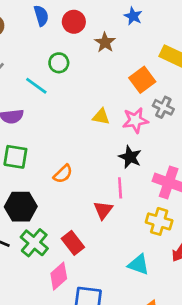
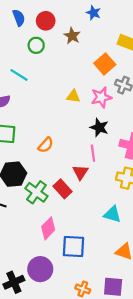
green circle: (59, 63) -> (36, 45), moved
green cross: (34, 243) -> (36, 192), moved
red rectangle: (73, 243) -> (62, 189), moved

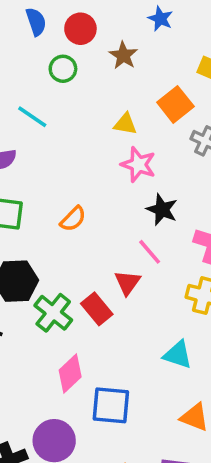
yellow triangle: (73, 96) -> (125, 124), moved
pink star: (101, 97) -> (138, 165), moved, turned 30
orange semicircle: (46, 145) -> (73, 219), moved
pink line: (93, 153) -> (150, 252), turned -35

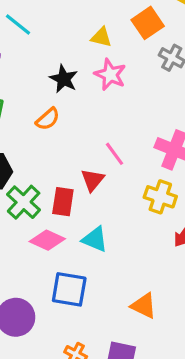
black star: (162, 210) -> (64, 79), moved
red rectangle: (97, 309) -> (63, 202), turned 44
cyan triangle: (178, 355) -> (95, 239), moved
pink diamond: (70, 373) -> (47, 240), moved, turned 64

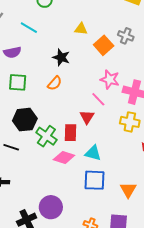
orange square: (148, 23) -> (104, 45), moved
pink star: (110, 75) -> (110, 79), moved
blue square: (69, 289) -> (94, 180), moved
orange triangle: (144, 306) -> (128, 190), turned 42

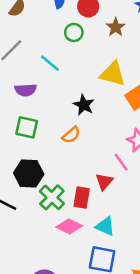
yellow triangle: (81, 29) -> (113, 74), size x1.6

